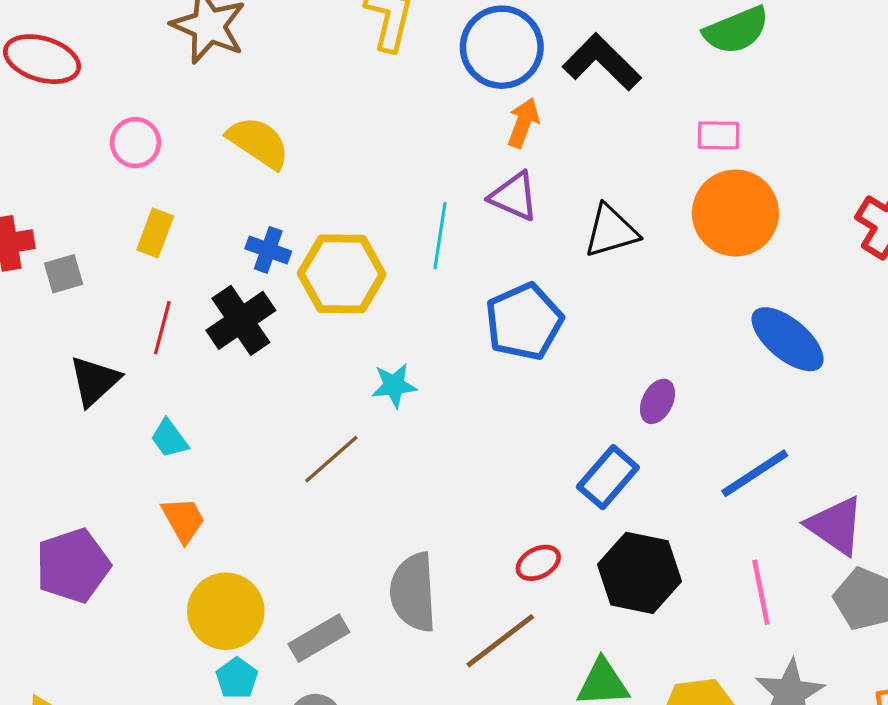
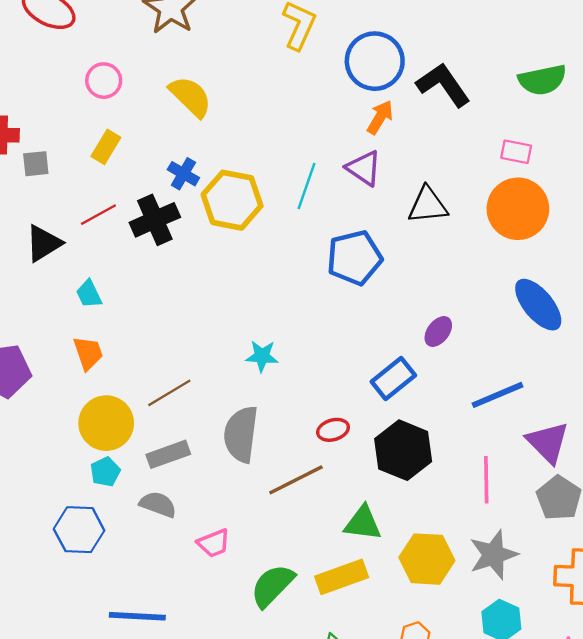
red line: (162, 328) -> (98, 215), turned 36
cyan star: (394, 385) -> (262, 356), moved
brown line: (331, 459) -> (169, 393), moved

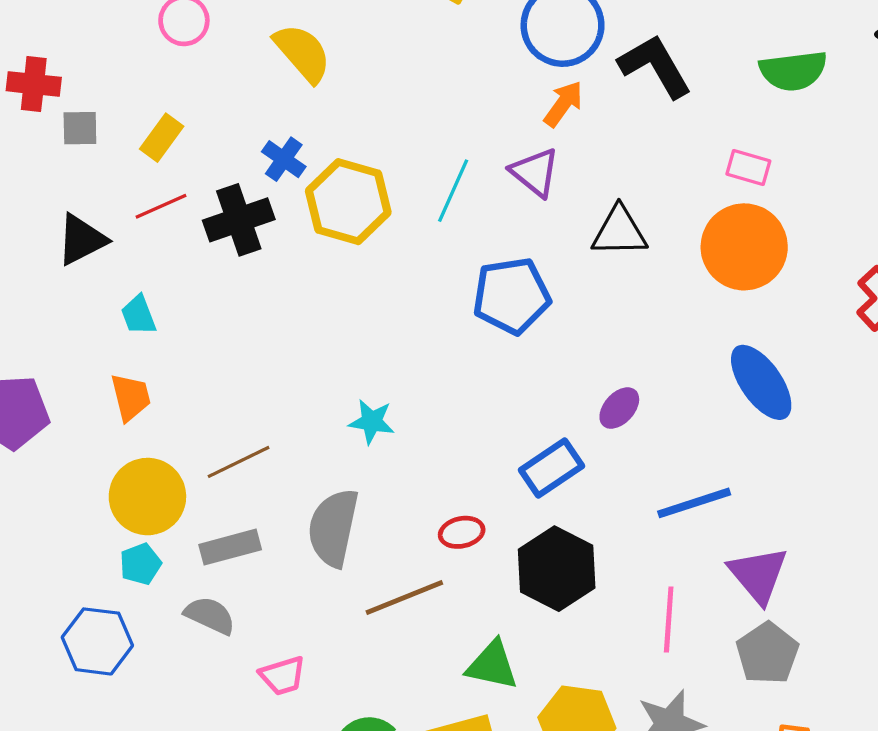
yellow rectangle: (106, 147) -> (162, 138), moved

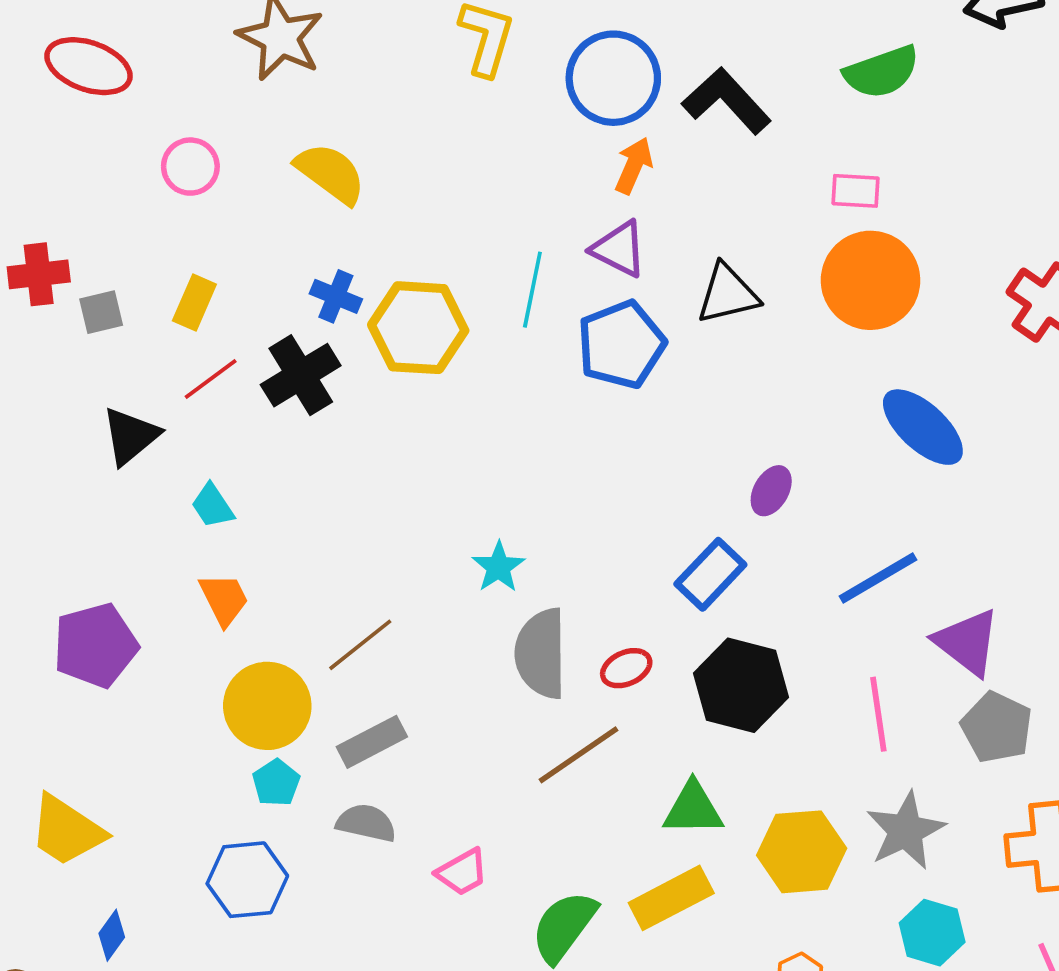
blue pentagon: (512, 296) -> (621, 345), moved
cyan star: (372, 422) -> (499, 567), turned -30
gray semicircle: (333, 528) -> (541, 653), moved

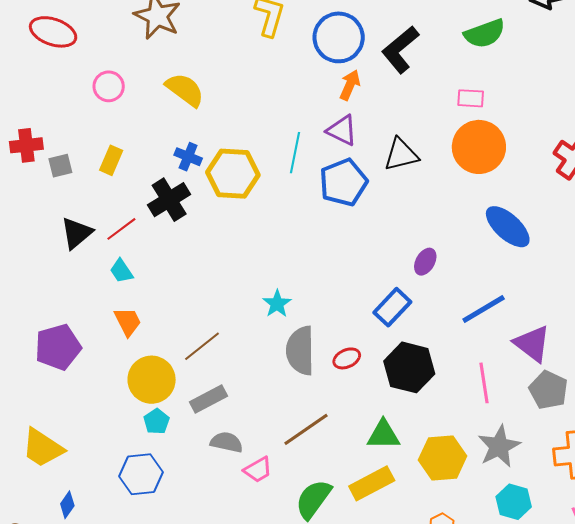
black L-shape: (727, 101) -> (400, 50), turned -87
red line: (211, 379) -> (121, 229), moved
brown line: (578, 755) -> (306, 429), moved
gray semicircle: (366, 823) -> (227, 442), moved

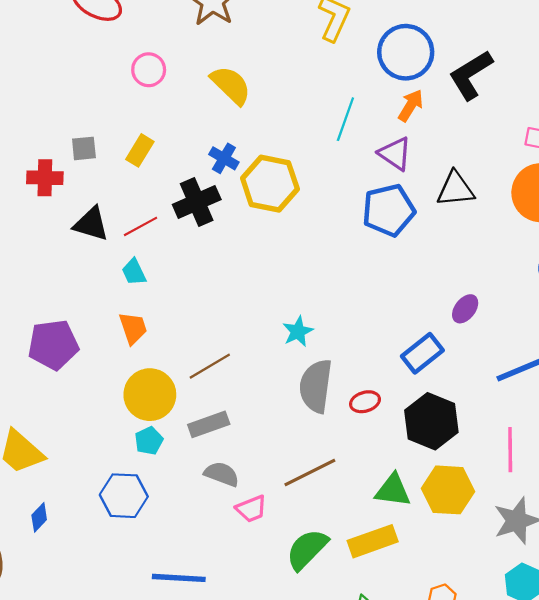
red cross: (26, 145) -> (45, 178), moved
cyan line: (295, 153) -> (345, 119), moved
black triangle: (77, 233) -> (91, 224), turned 48
yellow hexagon: (443, 458) -> (448, 490), moved

